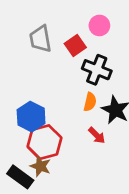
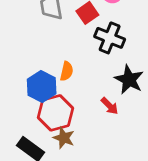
orange semicircle: (90, 102) -> (67, 71), moved
brown star: (40, 166) -> (64, 138), moved

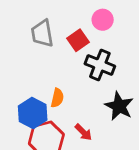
red arrow: (110, 106) -> (83, 132), moved

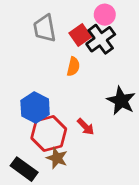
black cross: (100, 65) -> (101, 39), moved, turned 32
orange semicircle: (57, 98) -> (73, 67), moved

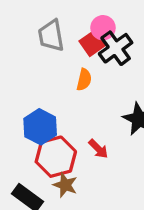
pink circle: (105, 15) -> (103, 28), moved

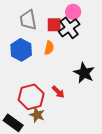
pink circle: (103, 28) -> (73, 12), moved
red square: (92, 43) -> (54, 25), turned 35
blue hexagon: (40, 127) -> (21, 50), moved

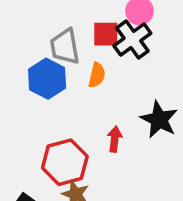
gray trapezoid: (28, 20) -> (65, 47), moved
red arrow: (58, 92) -> (115, 139), moved, turned -128

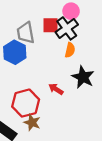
orange semicircle: (97, 75) -> (70, 50), moved
red arrow: (115, 139) -> (56, 89), turned -64

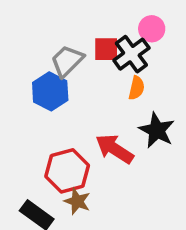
pink circle: (71, 11) -> (152, 29), moved
gray trapezoid: (26, 33) -> (67, 61), turned 55
red arrow: (56, 89) -> (114, 149), size x1.6

